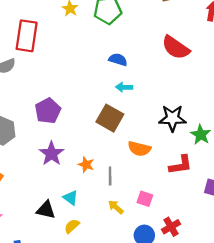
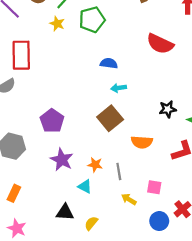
brown square: (110, 118) -> (110, 118), turned 30
black star: (172, 118) -> (168, 109), size x0.7
cyan triangle: (71, 198) -> (85, 186), moved

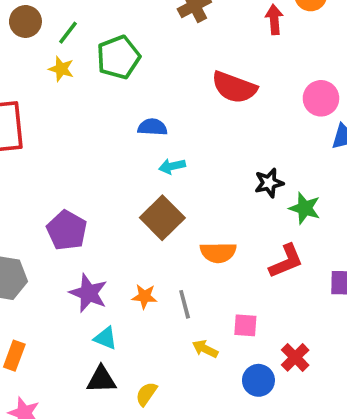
black star: (168, 109) -> (269, 183), moved
cyan triangle: (85, 186) -> (105, 338), moved

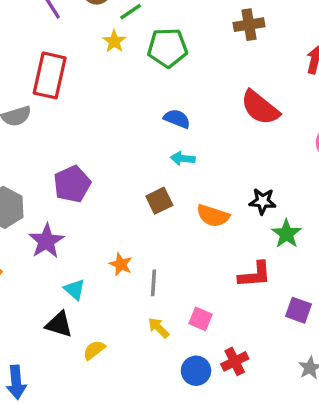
brown square: (162, 218) -> (159, 201), size x0.7
orange semicircle: (218, 252) -> (213, 216), moved
purple star: (89, 293) -> (46, 241), moved

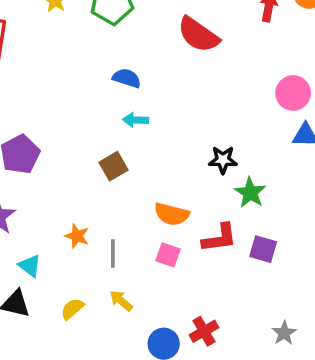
red semicircle: (260, 108) -> (198, 35), moved
orange semicircle: (213, 216) -> (172, 214), moved
purple square: (298, 310) -> (263, 249), moved
pink square: (201, 319) -> (168, 255), moved
yellow semicircle: (94, 350) -> (72, 309), moved

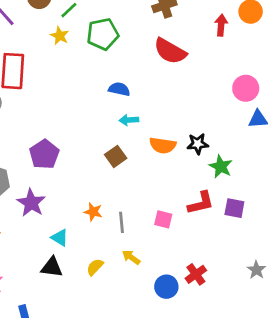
orange semicircle: (172, 214) -> (163, 145), moved

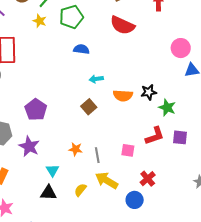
blue semicircle: (119, 89) -> (81, 49), moved
cyan triangle: (60, 238) -> (52, 170), turned 32
yellow arrow: (131, 257) -> (107, 180), size x1.6
red cross: (196, 274) -> (148, 179), moved

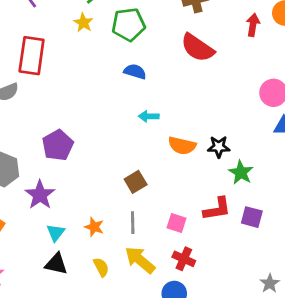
brown square: (89, 107) -> (136, 182), moved
orange star: (76, 149) -> (94, 227), moved
cyan triangle: (52, 170) -> (56, 233), moved
red cross: (148, 179) -> (184, 259), moved, turned -35
yellow semicircle: (80, 190) -> (101, 267), turned 104

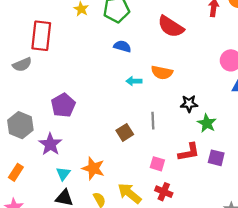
orange semicircle: (182, 146) -> (162, 72), moved
gray line: (133, 223) -> (153, 121), moved
orange star: (94, 227) -> (93, 168), size x1.5

